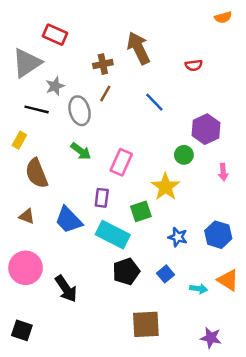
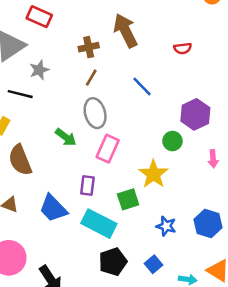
gray ellipse: (80, 111) -> (95, 113), moved

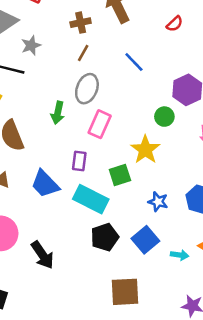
red semicircle: (183, 48) -> (175, 24), turned -36
gray ellipse: (95, 113) -> (87, 89), turned 36
green arrow: (66, 137) -> (58, 113), turned 65
blue square: (153, 264) -> (145, 240), size x1.5

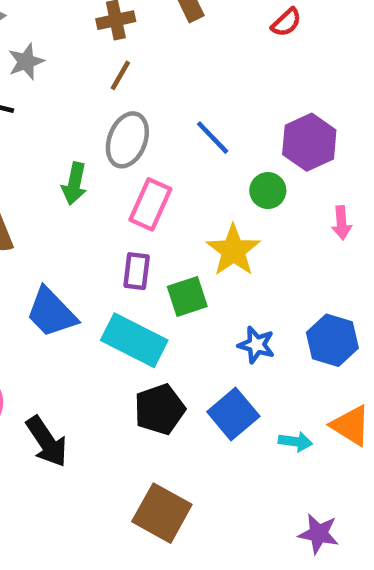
blue line: (134, 62) -> (213, 138), moved
purple rectangle: (79, 161) -> (137, 271), moved
brown square: (125, 292) -> (162, 513), moved, turned 32

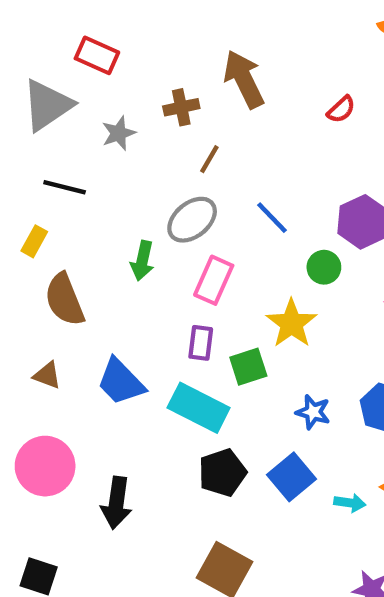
gray star: (26, 62) -> (119, 133), moved
brown line: (120, 75) -> (209, 159), moved
gray ellipse: (127, 140) -> (192, 220), turned 30
black arrow: (47, 442) -> (116, 503), turned 42

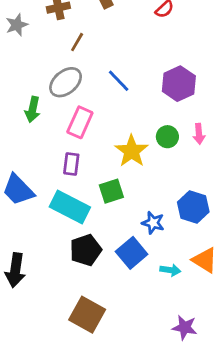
green circle: (324, 267) -> (167, 137), moved
green square: (248, 367) -> (111, 191), moved
blue star: (313, 412) -> (153, 223), moved

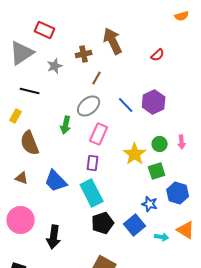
purple hexagon: (179, 84) -> (154, 102), moved
green square: (111, 191) -> (157, 171), moved
cyan rectangle: (70, 207) -> (92, 193), turned 36

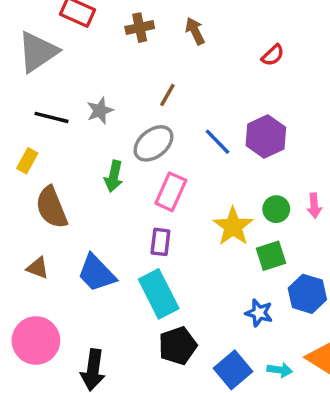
brown arrow: (113, 41) -> (195, 31), size x0.6
brown cross: (84, 54) -> (140, 28), moved
gray star: (55, 66) -> (100, 111), moved
blue square: (135, 225) -> (233, 370), moved

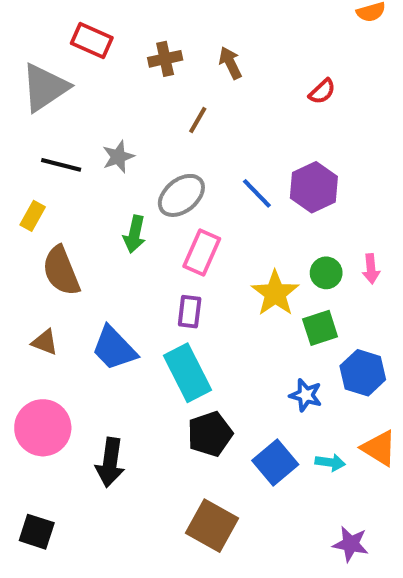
brown line: (167, 95) -> (198, 120), moved

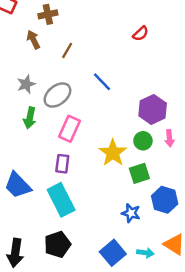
brown arrow: (230, 63) -> (33, 40), moved
gray star: (118, 157) -> (26, 84), moved
purple hexagon: (314, 187) -> (153, 109), moved
blue line: (257, 193) -> (102, 82), moved
black pentagon: (210, 434) -> (57, 244), moved

